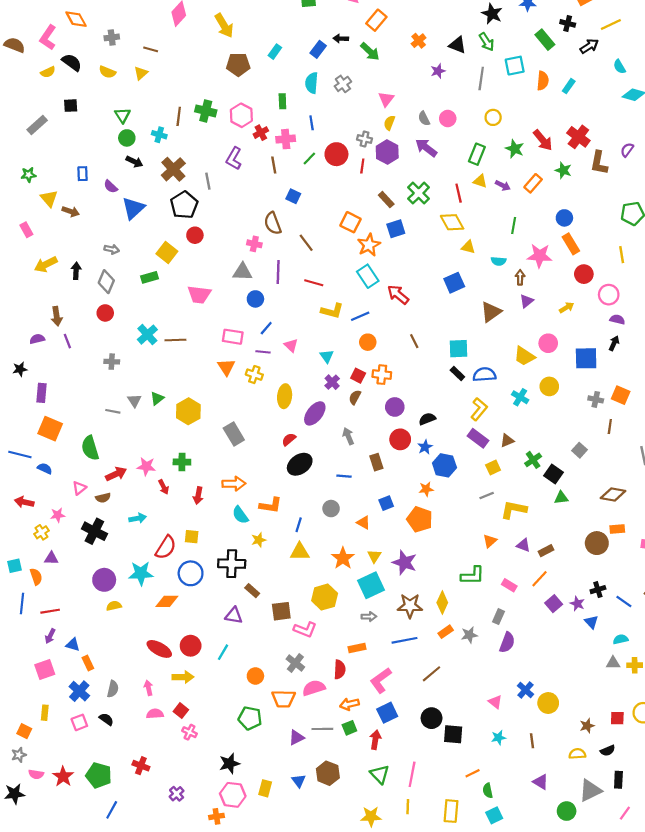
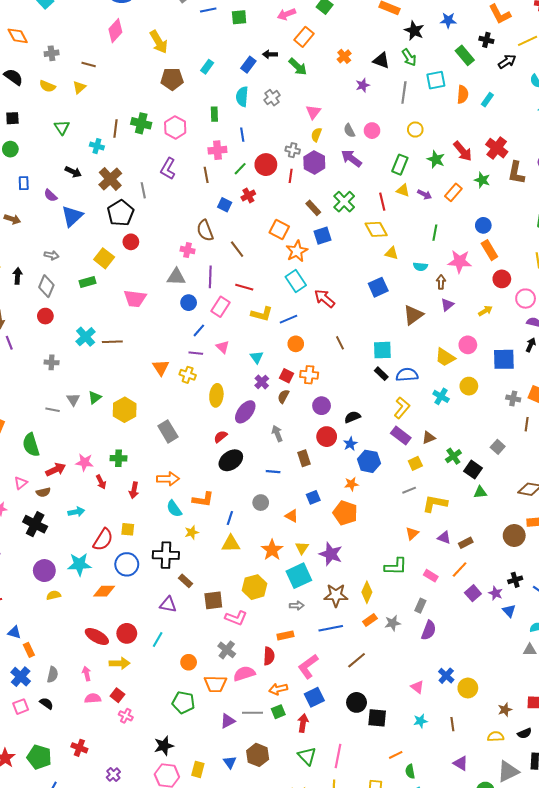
red cross: (261, 133) -> (248, 195), moved
green circle: (127, 138) -> (10, 149), moved
pink rectangle: (233, 337) -> (221, 307), moved, turned -66

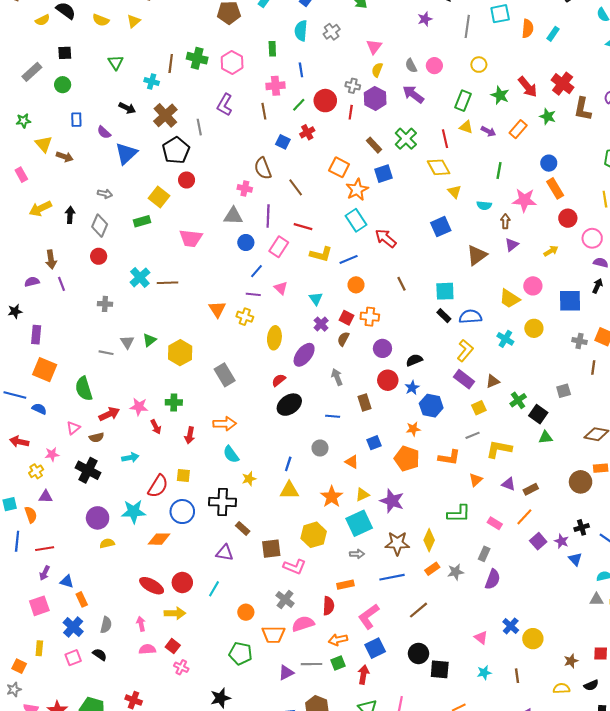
yellow triangle: (392, 253) -> (455, 192), turned 32
gray square: (498, 447) -> (564, 391), turned 32
orange L-shape: (203, 499) -> (449, 458), moved
yellow triangle: (302, 548) -> (362, 495), turned 32

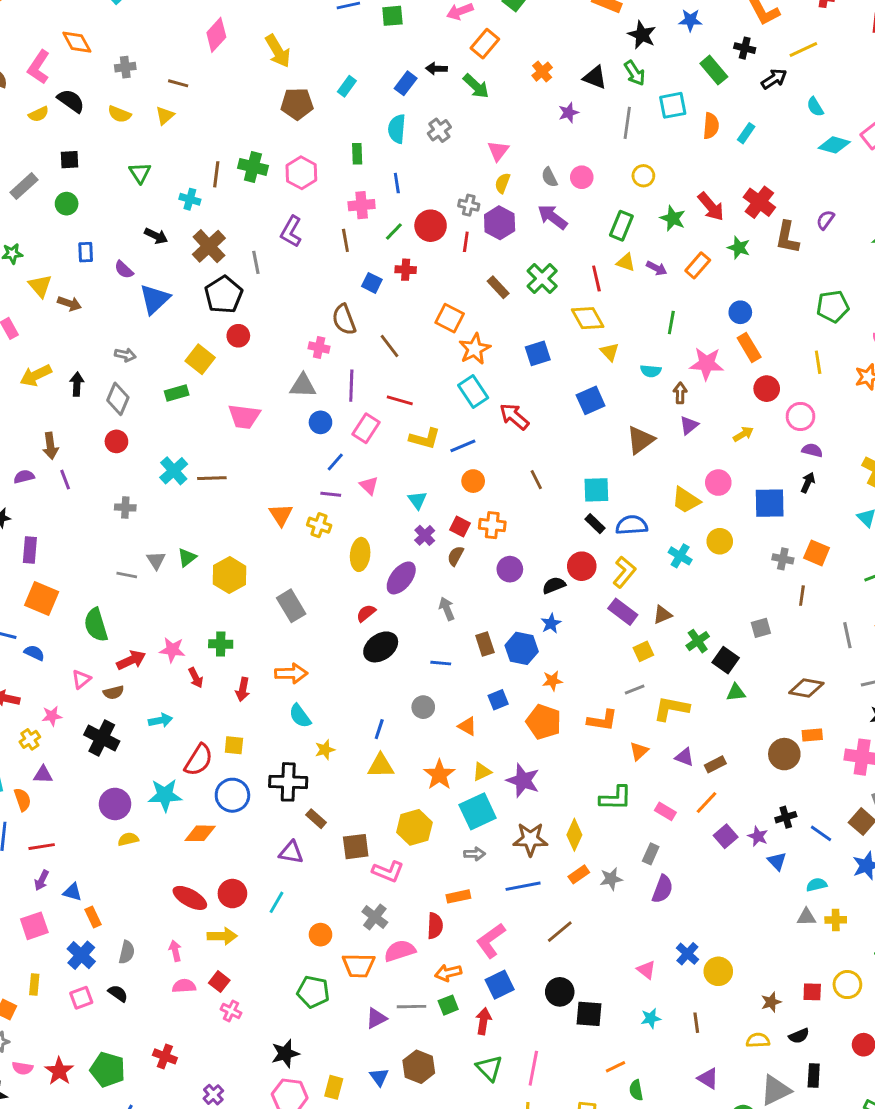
red cross: (307, 132) -> (406, 270), turned 32
blue square: (384, 174) -> (538, 353), moved
red circle: (388, 380) -> (582, 566), moved
blue hexagon: (431, 406) -> (522, 648), moved

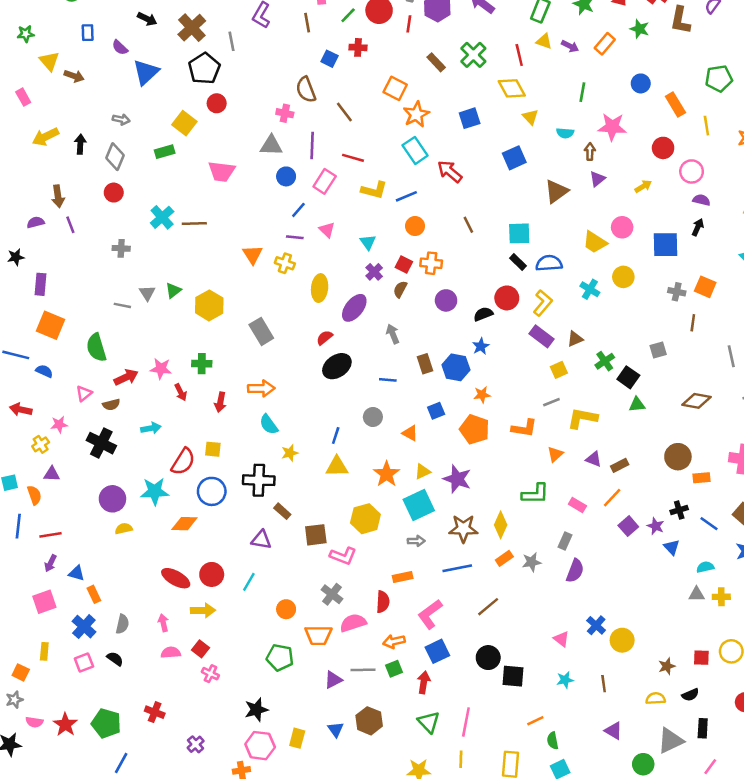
orange rectangle: (749, 347) -> (675, 105), moved
orange rectangle: (812, 735) -> (701, 478), moved

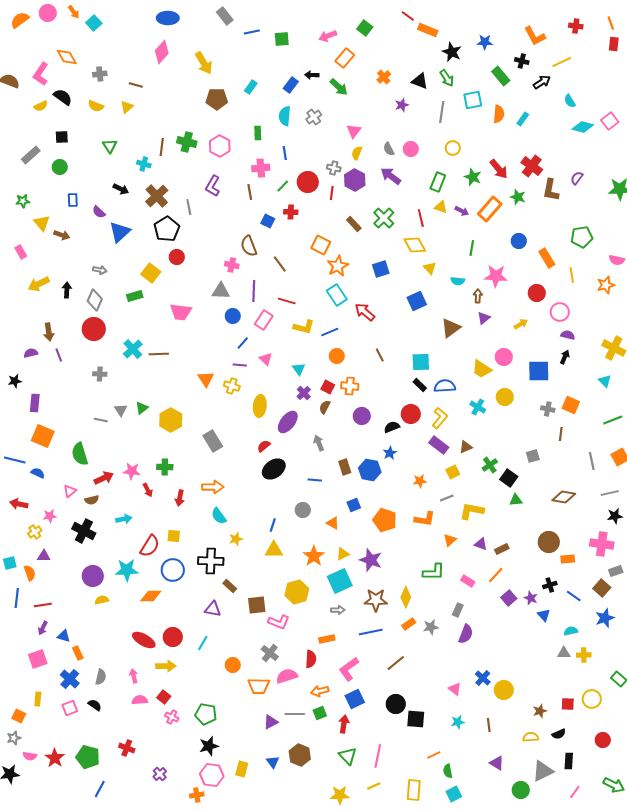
orange rectangle: (605, 44) -> (490, 209), size x1.4
red circle: (114, 193) -> (94, 329), size x1.5
orange star: (482, 395) -> (420, 481), moved
green pentagon: (280, 658) -> (206, 714), moved
yellow line: (461, 759) -> (374, 786), turned 64

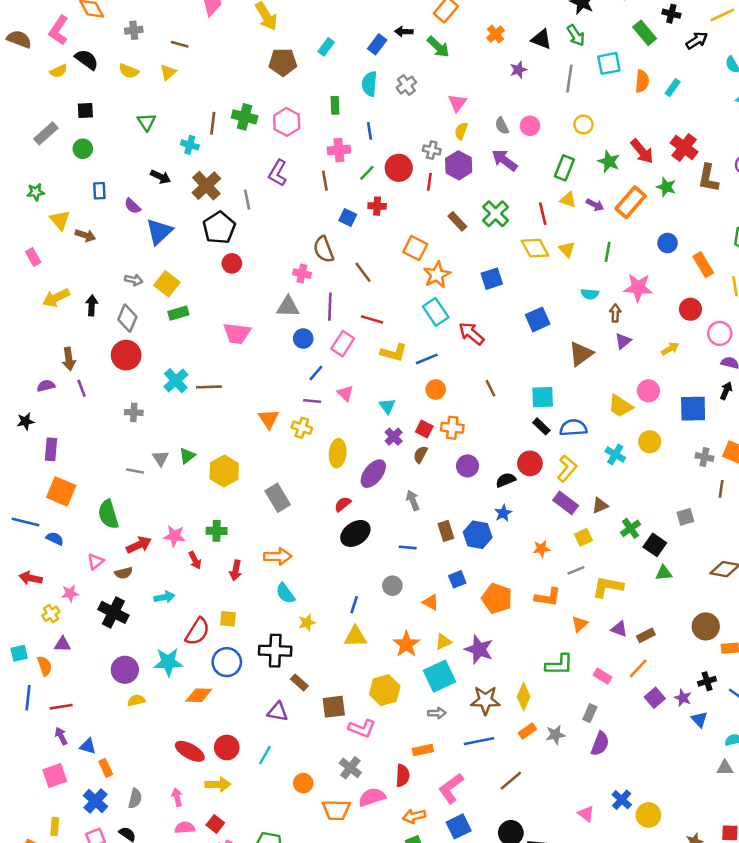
yellow triangle: (430, 268) -> (567, 249), moved
yellow square: (151, 273) -> (167, 284), moved
purple arrow: (43, 628) -> (61, 736), turned 128

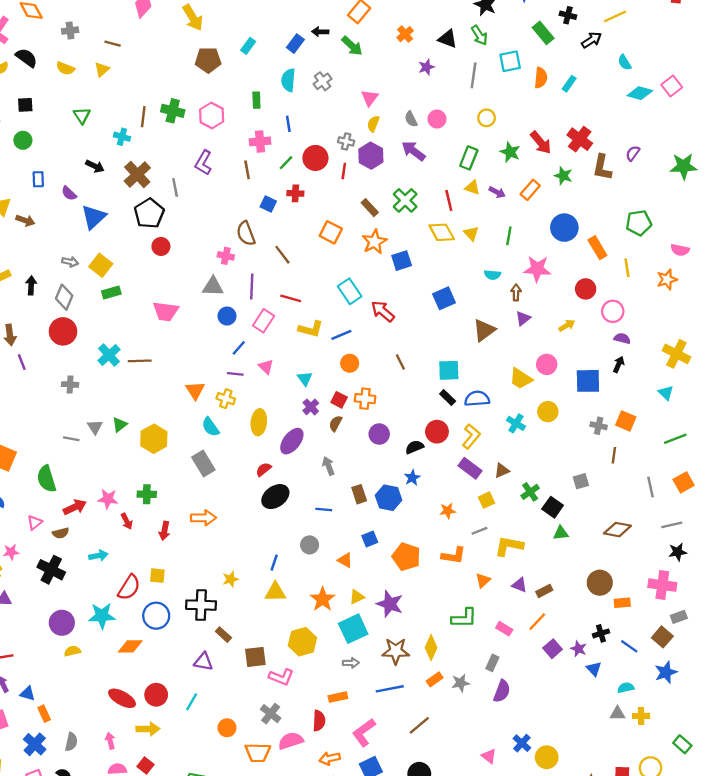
orange rectangle: (631, 202) -> (530, 190), size x0.7
blue circle: (668, 243) -> (564, 228), size x1.5
orange star: (437, 275) -> (374, 242), moved
cyan semicircle: (285, 593) -> (210, 427), moved

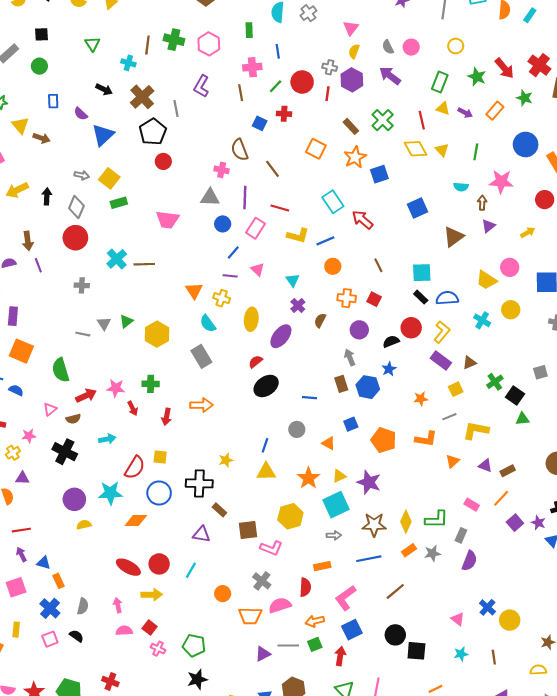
red square: (339, 400) -> (374, 299), moved
gray arrow: (328, 466) -> (350, 357), moved
green L-shape: (464, 618) -> (437, 519), moved

